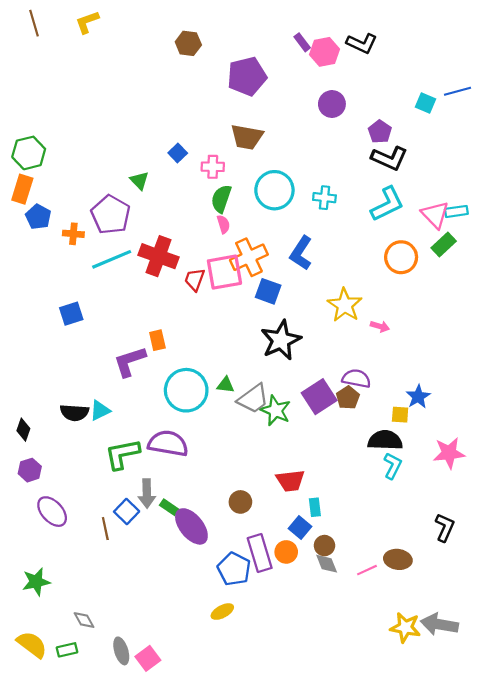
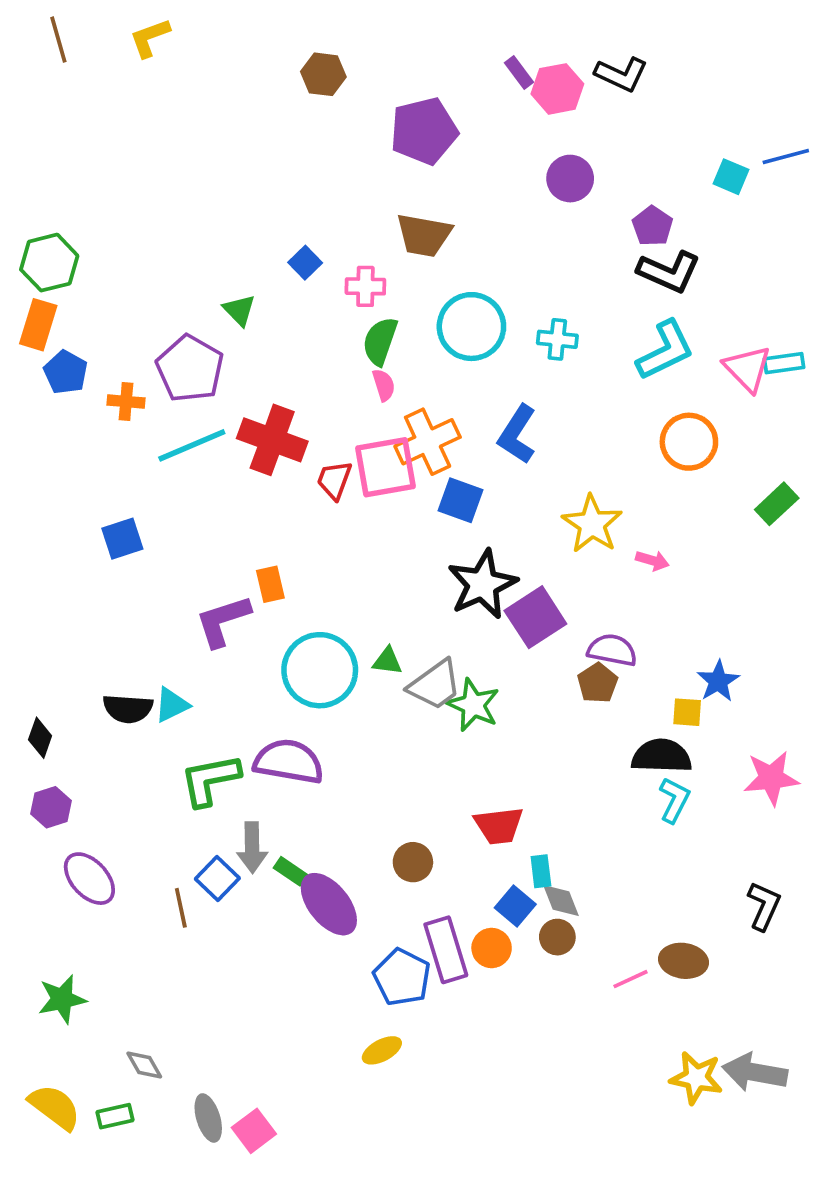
green rectangle: (444, 244) -> (777, 504), moved
purple square: (319, 397) -> (535, 617), moved
gray diamond: (327, 564) -> (561, 900), moved

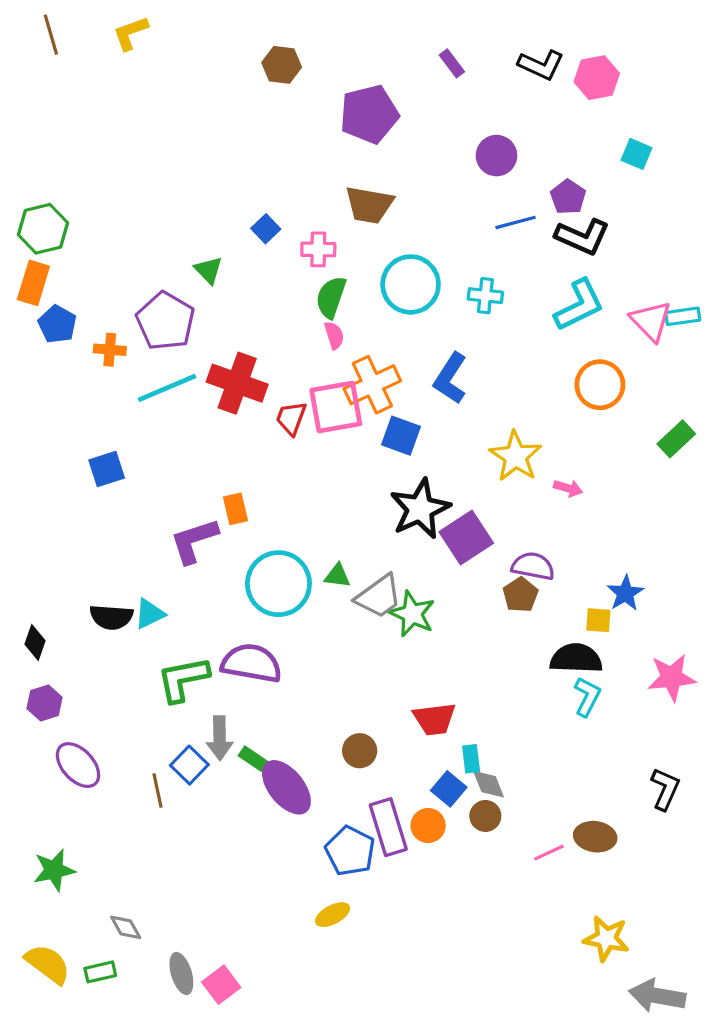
pink hexagon: (557, 89) -> (597, 78), moved
blue line: (786, 157) -> (516, 222), moved
gray arrow: (755, 1072) -> (657, 996), moved

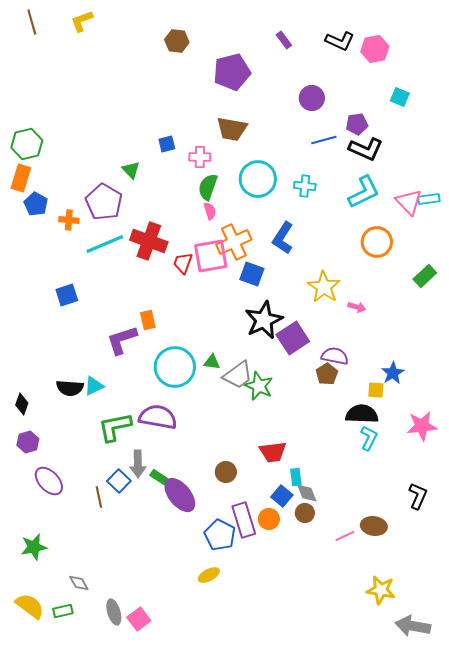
purple pentagon: (568, 197) -> (357, 124), turned 30
blue square: (266, 229) -> (167, 144), turned 30

